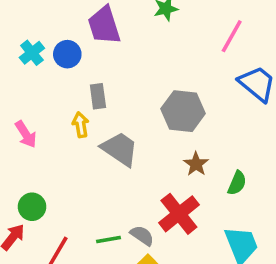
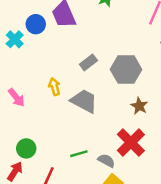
blue circle: (67, 54) -> (36, 24), moved
gray rectangle: (98, 96) -> (88, 62), moved, turned 66
green line: (109, 239) -> (79, 154), moved

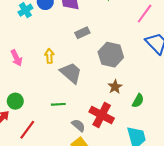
gray rectangle: (88, 62) -> (82, 33), moved
red cross: (131, 142) -> (102, 115), turned -30
green line: (79, 154) -> (58, 104), moved

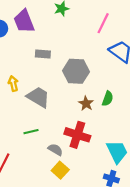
gray rectangle: (82, 33) -> (43, 54), turned 40
green semicircle: (138, 101) -> (108, 99), moved

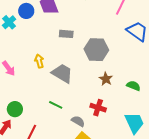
green semicircle: (108, 99) -> (133, 86), moved, turned -88
green line: (31, 132) -> (56, 105), turned 40
red cross: (77, 135) -> (98, 108), size x0.7

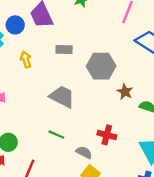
yellow arrow: (39, 61) -> (26, 60), moved
brown star: (106, 79) -> (125, 92), moved

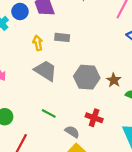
yellow arrow: (26, 60) -> (38, 43), moved
gray hexagon: (101, 66) -> (87, 77), moved
gray trapezoid: (62, 97) -> (45, 71), moved

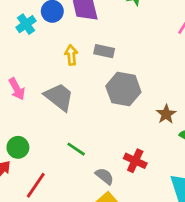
gray trapezoid: (45, 71) -> (59, 97), moved
gray hexagon: (87, 77) -> (123, 89), moved

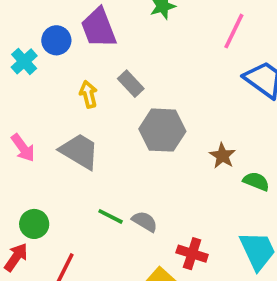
gray rectangle: (104, 51) -> (131, 84), turned 42
red cross: (135, 161) -> (192, 254), moved
gray semicircle: (104, 176) -> (145, 221), moved

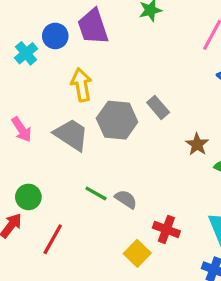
gray rectangle: (131, 84) -> (158, 107), moved
yellow arrow: (88, 94) -> (81, 85), size x1.4
gray hexagon: (162, 130) -> (117, 120), moved

